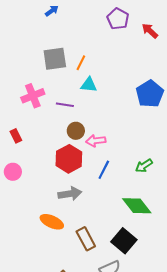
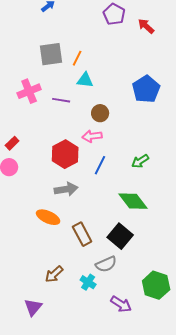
brown circle: (76, 131) -> (100, 113), moved
red rectangle: (16, 136) -> (12, 143), moved, turned 72

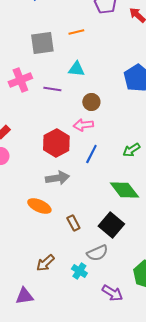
orange line: (77, 58) -> (76, 32), moved, turned 49
brown rectangle: (82, 234) -> (73, 223), size x0.7
purple triangle: (33, 307) -> (24, 296), turned 42

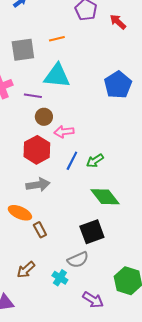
cyan triangle: (76, 69) -> (57, 76), size x1.6
brown circle: (91, 102) -> (44, 117), moved
green arrow: (131, 150) -> (95, 161), moved
brown rectangle: (73, 223) -> (40, 230), moved
black square: (111, 225) -> (92, 232), turned 30

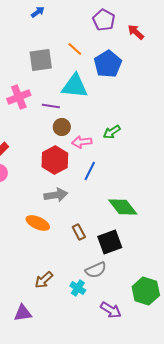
orange line: (57, 39) -> (75, 49), turned 56
blue pentagon: (118, 85) -> (108, 64), moved
green arrow: (95, 161) -> (112, 132), moved
brown rectangle: (40, 230) -> (79, 232), moved

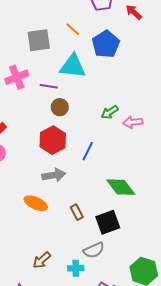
pink arrow: (82, 142) -> (133, 122), moved
cyan cross: (78, 288) -> (76, 268), turned -35

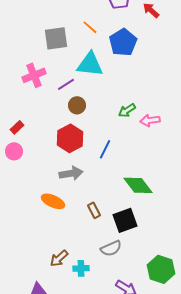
purple line: (49, 86) -> (66, 84), turned -42
cyan cross: (76, 268) -> (81, 268), moved

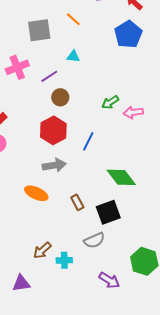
blue pentagon: (123, 42) -> (128, 34), moved
cyan triangle: (90, 64) -> (73, 56), size x0.5

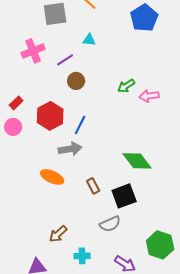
red hexagon: (53, 130) -> (50, 116), moved
blue line: (88, 141) -> (80, 125), moved
cyan cross: (64, 260) -> (82, 256), moved

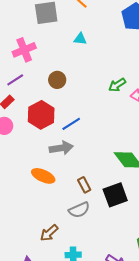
purple line: (65, 60) -> (15, 80), moved
brown circle: (76, 81) -> (57, 80), moved
blue line: (80, 125) -> (71, 124), turned 30
gray semicircle: (110, 224) -> (79, 210), moved

